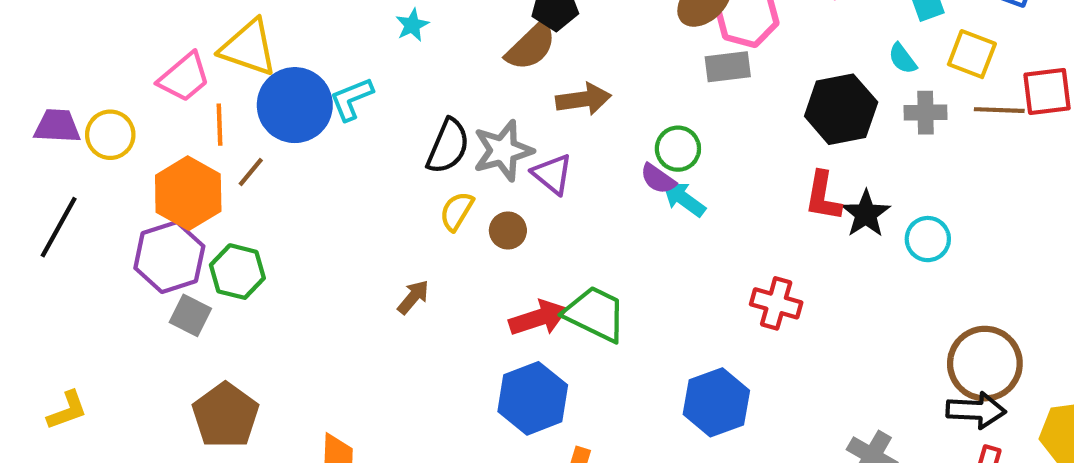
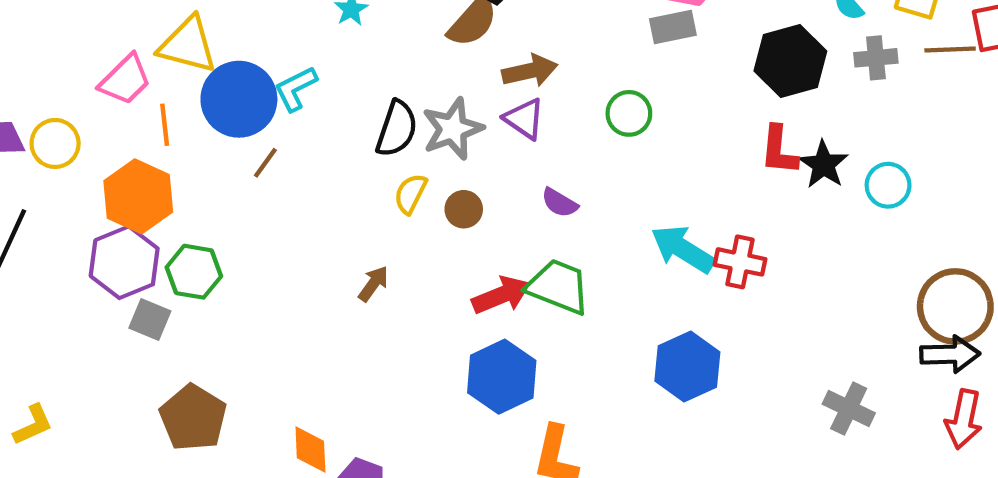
brown line: (251, 172) -> (265, 163), moved
purple triangle: (552, 174) -> (524, 119), moved
purple semicircle: (658, 179) -> (560, 203), moved
cyan arrow: (684, 199) -> (683, 249), moved, size x1.4

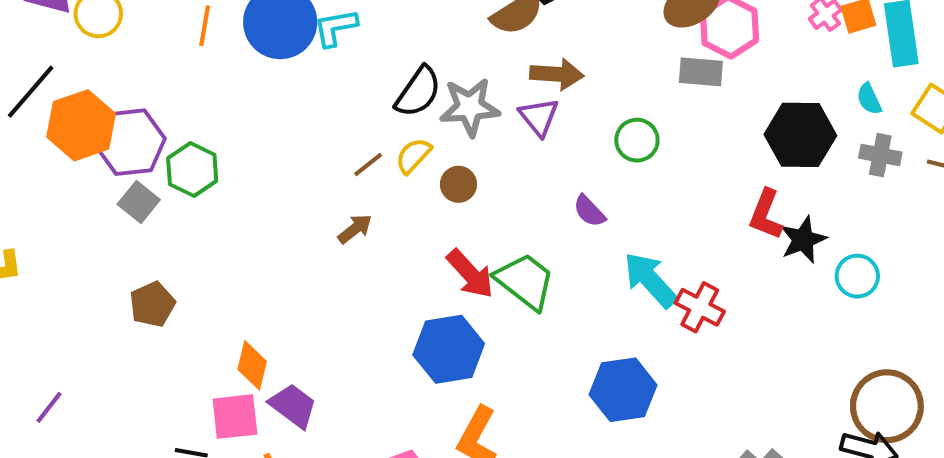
brown line: (265, 163) -> (368, 165), moved
orange hexagon: (138, 196) -> (81, 125), moved
purple semicircle: (560, 203) -> (589, 211), moved
red arrow: (501, 295) -> (470, 274), turned 54
brown pentagon: (193, 418) -> (152, 304), size x0.7

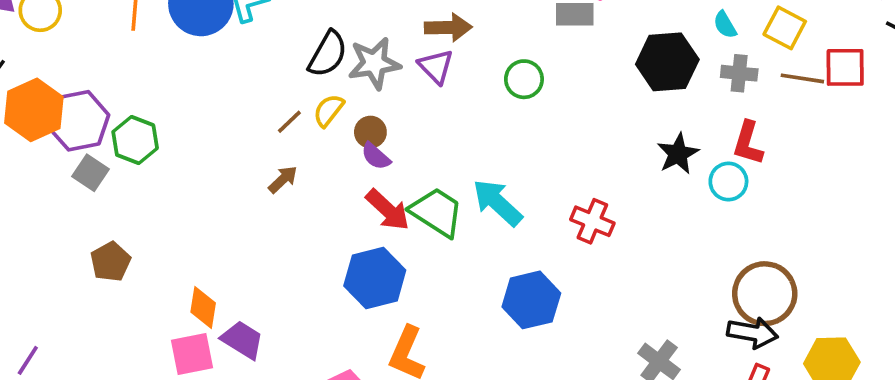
purple semicircle: (589, 211) -> (376, 156), moved
red L-shape: (766, 214) -> (748, 143), moved
cyan arrow: (650, 280) -> (497, 203), moved

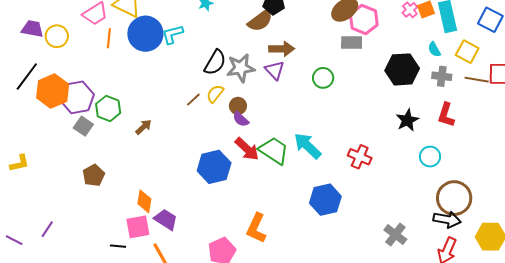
brown arrow: (283, 179) -> (144, 127), moved
cyan circle: (728, 182) -> (430, 157), moved
blue hexagon: (375, 278) -> (214, 167), moved

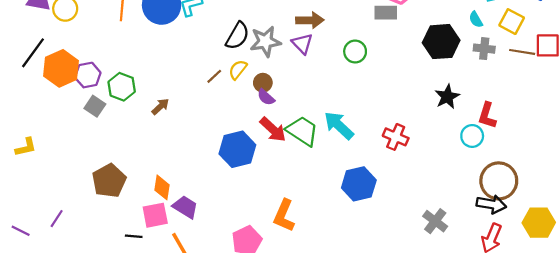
purple hexagon: (77, 97) -> (88, 75), size x0.7
red L-shape: (446, 115) -> (487, 115), moved
brown pentagon: (94, 175) -> (109, 181), moved, size x1.4

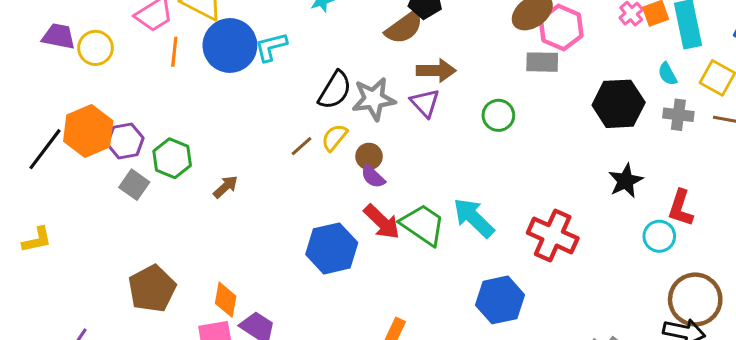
black line: (33, 53) -> (45, 149), moved
red cross: (396, 137) -> (553, 235), size x1.4

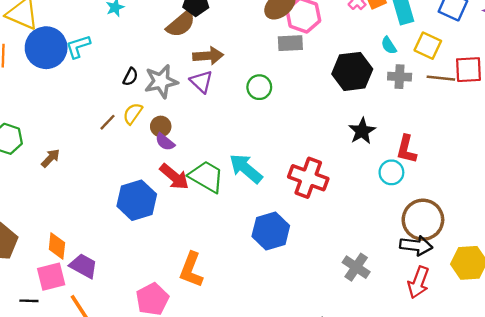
black semicircle: (335, 90) -> (130, 77), size x0.6

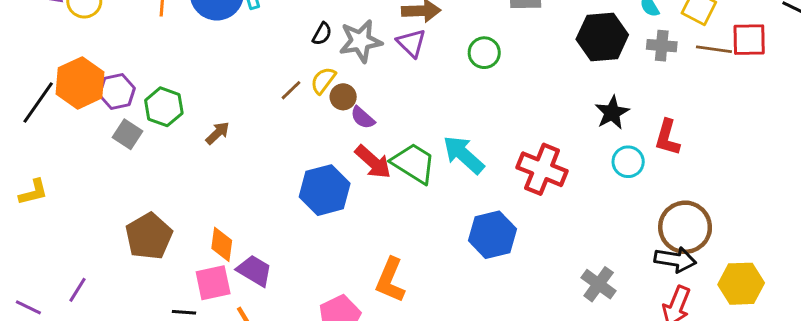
brown circle: (161, 126) -> (343, 97), moved
cyan circle: (391, 172) -> (628, 162), moved

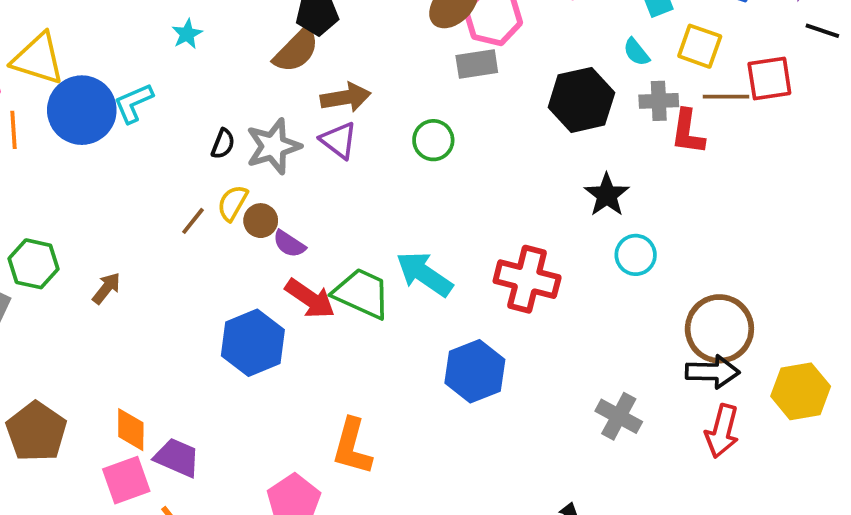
red L-shape: (667, 137) -> (688, 132), moved

